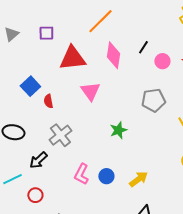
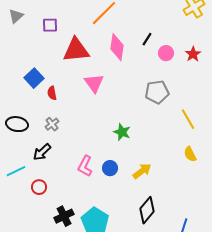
gray triangle: (11, 34) -> (16, 16), moved
green star: (118, 130) -> (122, 132), moved, turned -30
gray cross: (60, 135) -> (52, 124), moved, size x0.6

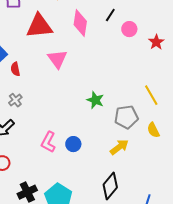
red star: (193, 54) -> (156, 42), moved
gray pentagon: (157, 92) -> (126, 117), moved
green star: (122, 132) -> (95, 100), moved
yellow arrow: (142, 171) -> (119, 147), moved

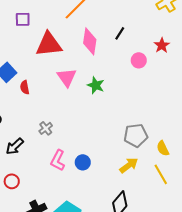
pink circle: (129, 29) -> (139, 60), moved
red star: (156, 42) -> (162, 45), moved
yellow line: (151, 95) -> (161, 174), moved
gray cross: (15, 100) -> (46, 128), moved
green star: (95, 100) -> (96, 85), moved

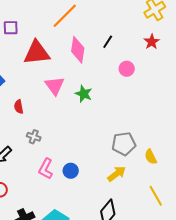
red star: (162, 45) -> (152, 42), moved
red semicircle: (25, 87) -> (19, 107), moved
gray cross: (46, 128) -> (34, 137), turned -32
yellow line: (161, 174) -> (156, 196), moved

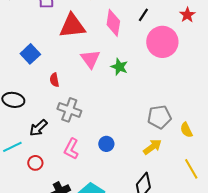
pink circle: (127, 69) -> (162, 42), size x2.0
gray cross: (34, 137) -> (69, 110), size x1.6
pink L-shape: (46, 169) -> (71, 149), moved

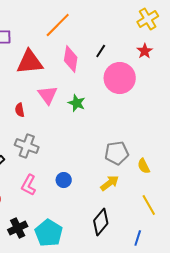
red semicircle: (54, 80) -> (20, 110), moved

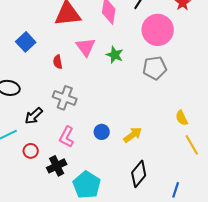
gray pentagon: (117, 153) -> (155, 68), moved
yellow arrow: (110, 183) -> (133, 135), moved
yellow line: (149, 205) -> (192, 145), moved
black cross: (18, 228) -> (57, 166), moved

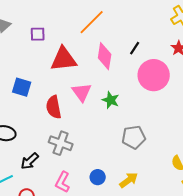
blue square: (26, 42) -> (22, 87), turned -30
red semicircle: (58, 62) -> (54, 107), size x1.6
gray pentagon: (155, 68) -> (134, 137), moved

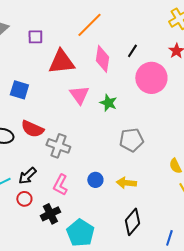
red semicircle: (54, 107) -> (32, 129), moved, turned -55
black arrow: (30, 161) -> (27, 176), moved
yellow arrow: (129, 180) -> (126, 183), turned -138

